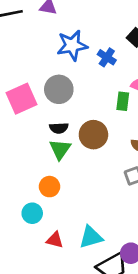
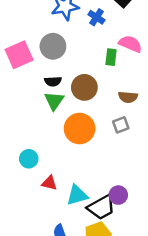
orange circle: (49, 187) -> (80, 129), moved, size x1.6
cyan triangle: (91, 237) -> (77, 195), moved

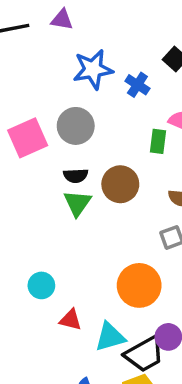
orange circle: (80, 129) -> (139, 285), moved

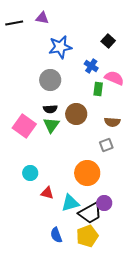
blue cross: (137, 85) -> (91, 66), moved
pink square: (28, 138) -> (24, 126), moved, turned -30

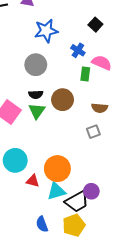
cyan circle: (30, 173) -> (15, 160), size x1.5
orange circle: (87, 173) -> (57, 169), moved

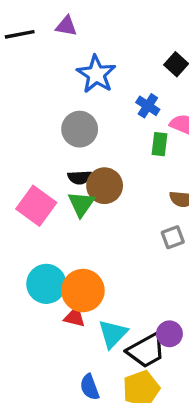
blue star: (46, 31) -> (96, 74), turned -30
brown circle: (63, 100) -> (105, 186), moved
orange circle: (57, 169) -> (83, 291), moved
cyan triangle: (56, 191) -> (113, 334), turned -30

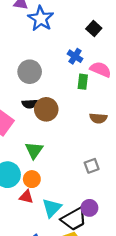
blue star: (96, 74) -> (41, 19), moved
green triangle: (81, 204) -> (34, 150), moved
gray square: (173, 237) -> (92, 166), moved
orange circle: (83, 291) -> (32, 179), size x0.6

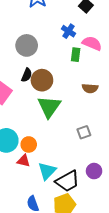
black semicircle: (30, 104) -> (27, 75), turned -64
green triangle: (34, 150) -> (49, 107), moved, size x1.4
purple circle: (89, 208) -> (94, 171), moved

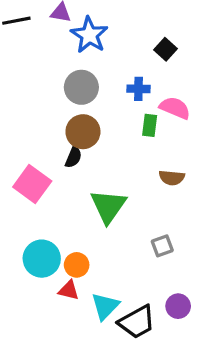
blue cross: (69, 31) -> (138, 89), turned -32
gray circle: (27, 45) -> (81, 87), moved
brown circle: (42, 80) -> (83, 132), moved

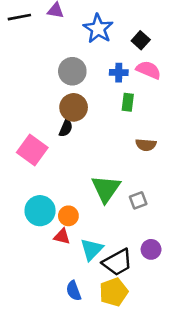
blue star: (89, 35) -> (98, 29), moved
pink semicircle: (175, 108) -> (148, 70), moved
green triangle: (108, 206) -> (106, 189), moved

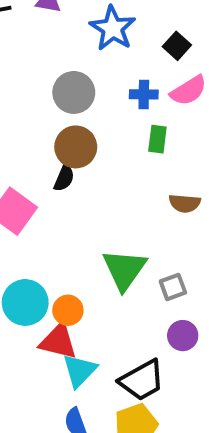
pink semicircle: (148, 70) -> (189, 91), turned 125
red triangle: (62, 236) -> (58, 341), size x1.5
cyan triangle: (92, 249) -> (80, 371), moved
purple circle: (151, 249) -> (183, 336), moved

